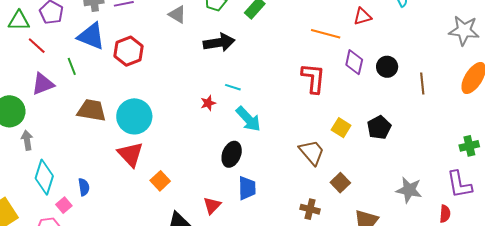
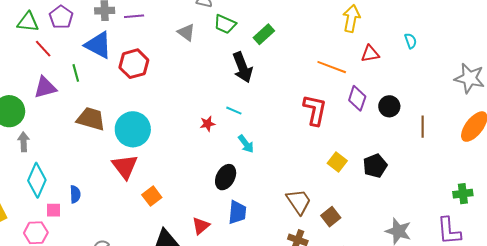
black arrow: (219, 43) -> (243, 67), moved, turned 72
cyan arrow: (248, 119) -> (246, 144), size x0.7
brown trapezoid: (312, 152) -> (299, 202), moved
pink square: (64, 205) -> (53, 210), turned 35

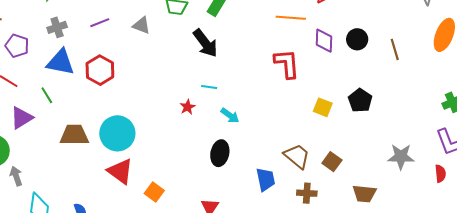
purple line: (134, 16) -> (100, 23), moved
blue trapezoid: (237, 212) -> (266, 179), moved

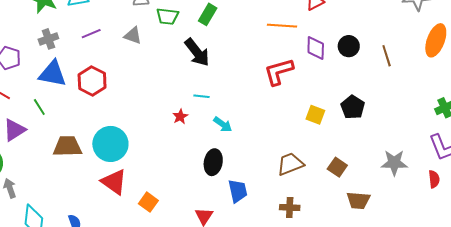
red L-shape: (287, 64) -> (279, 72), turned -100
brown trapezoid: (297, 156) -> (290, 164), turned -60
brown square: (332, 162) -> (337, 167), moved
blue trapezoid: (266, 179) -> (238, 191), moved
brown cross: (307, 193) -> (290, 207), moved

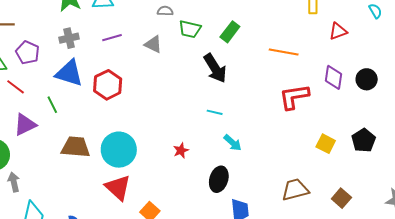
orange line: (282, 26) -> (284, 52), moved
red star: (180, 117) -> (181, 150), moved

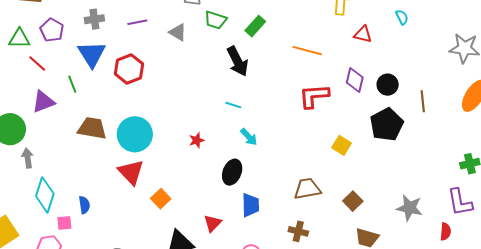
red triangle: (338, 31) -> (363, 34), turned 30
blue triangle: (69, 73) -> (92, 54), turned 36
black pentagon: (364, 140) -> (387, 125), moved, size x1.4

